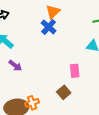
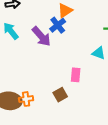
purple arrow: (15, 66) -> (41, 36), moved, size x1.5

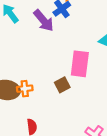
pink rectangle: (76, 75) -> (80, 64), size x1.6

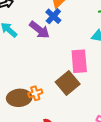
brown square: (62, 85) -> (68, 83), size x1.6

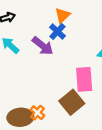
orange cross: (35, 93) -> (37, 113), turned -32

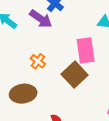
orange cross: (37, 113) -> (38, 61), moved

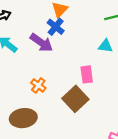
pink rectangle: (86, 50) -> (87, 74), size x0.7

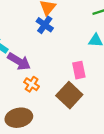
purple arrow: (41, 43) -> (19, 61), moved

